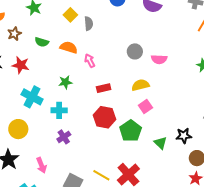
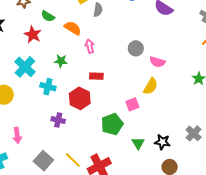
red star: (21, 65) -> (33, 35), moved
yellow semicircle: (140, 85) -> (151, 86), moved, turned 120
red hexagon: (104, 117) -> (80, 98), moved
purple cross: (64, 137) -> (58, 120), moved, turned 32

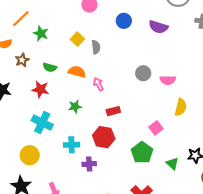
yellow semicircle: (151, 86) -> (181, 107), moved
cyan cross: (48, 87) -> (72, 145), moved

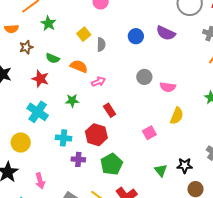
blue circle: (124, 21) -> (136, 36), moved
pink arrow: (98, 84) -> (98, 82), turned 88
red rectangle: (113, 111) -> (110, 110), turned 64
green pentagon: (142, 153) -> (112, 164), moved

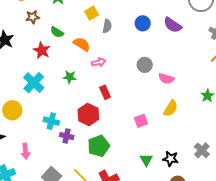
cyan cross: (64, 138) -> (51, 121), moved

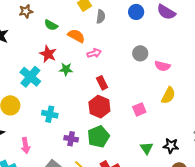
red star: (42, 50) -> (48, 54), moved
red hexagon: (88, 114) -> (99, 107), moved
purple cross: (67, 136) -> (71, 139), moved

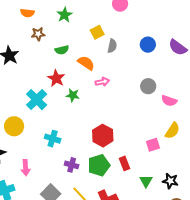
green semicircle: (51, 25) -> (62, 50), turned -48
red rectangle: (102, 83) -> (125, 163), moved
pink square: (139, 109) -> (153, 145), moved

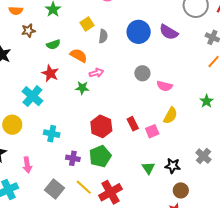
blue circle: (148, 45) -> (139, 32), size x1.5
green star: (73, 95) -> (82, 88), moved
red rectangle: (125, 163) -> (133, 124), moved

